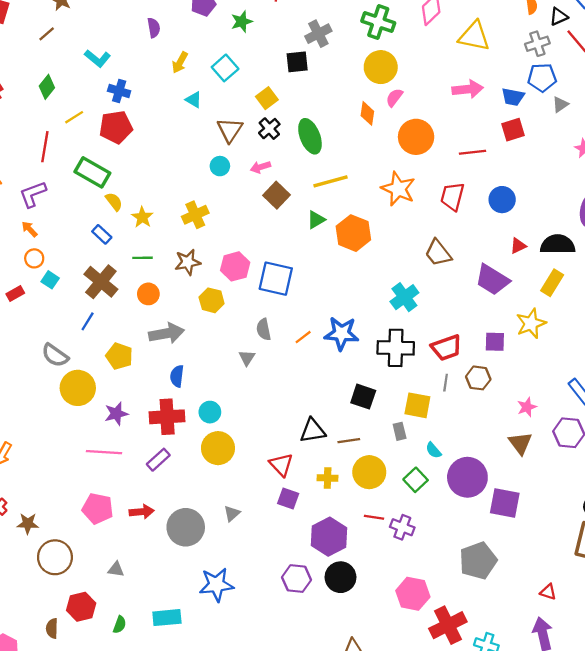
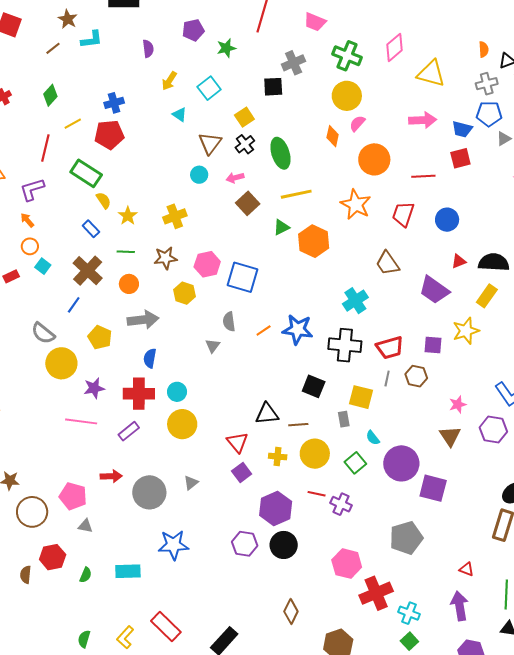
cyan L-shape: (97, 58) -> (92, 39), moved, turned -50
blue cross: (119, 91) -> (114, 103), turned -36
purple square: (288, 499) -> (242, 473), turned 30
pink pentagon: (98, 509) -> (73, 496), moved

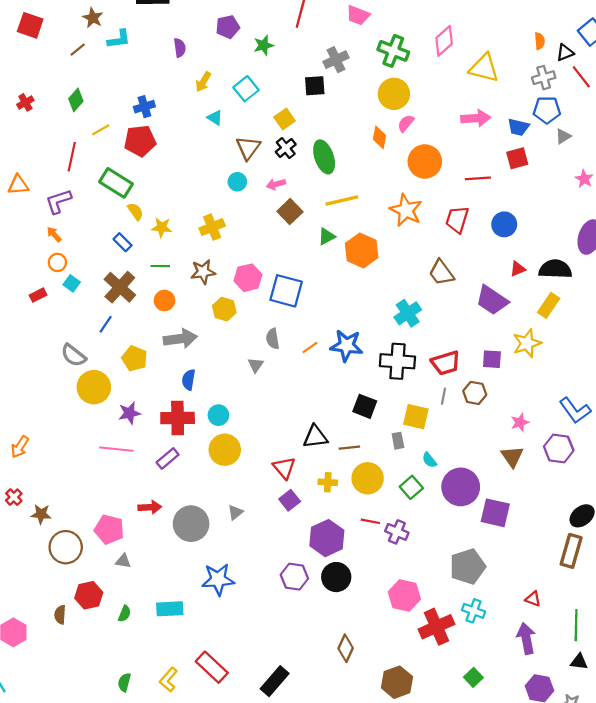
yellow star: (128, 216) -> (162, 227), turned -30
cyan cross: (409, 613) -> (474, 611), moved

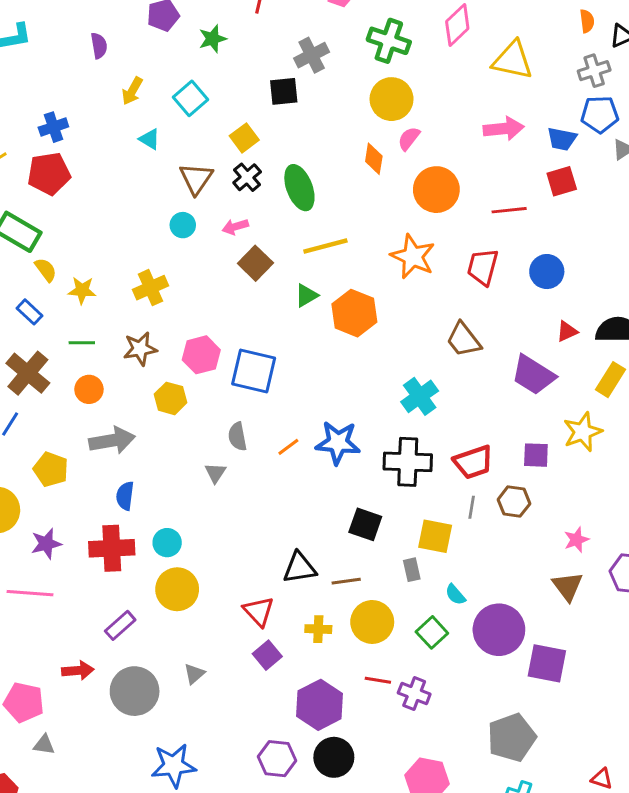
purple rectangle: (168, 458) -> (120, 625), moved

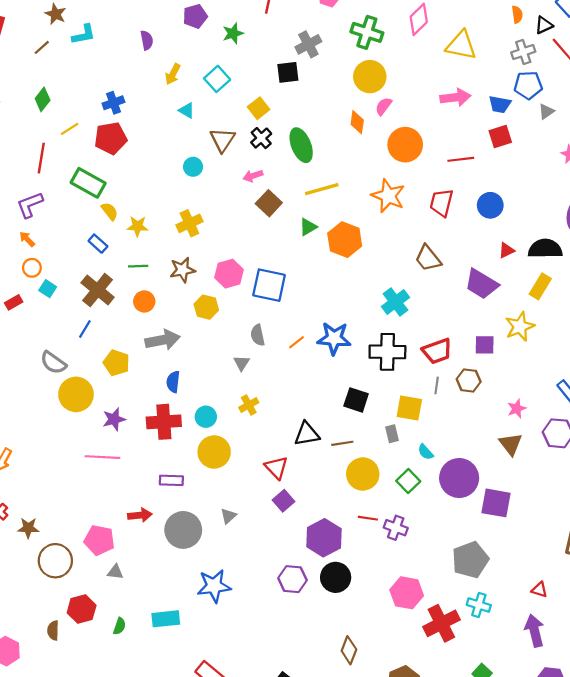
cyan circle: (183, 225) -> (193, 167), moved
purple rectangle: (120, 625) -> (171, 480), turned 45
yellow cross: (318, 629) -> (249, 405), moved, turned -30

